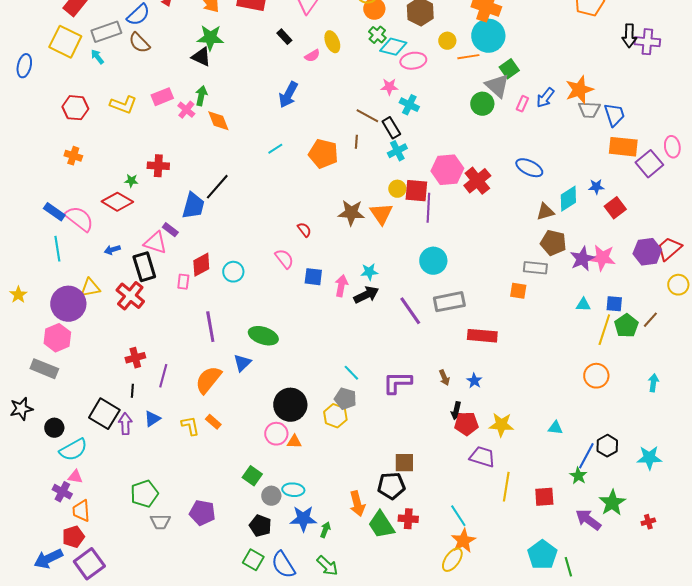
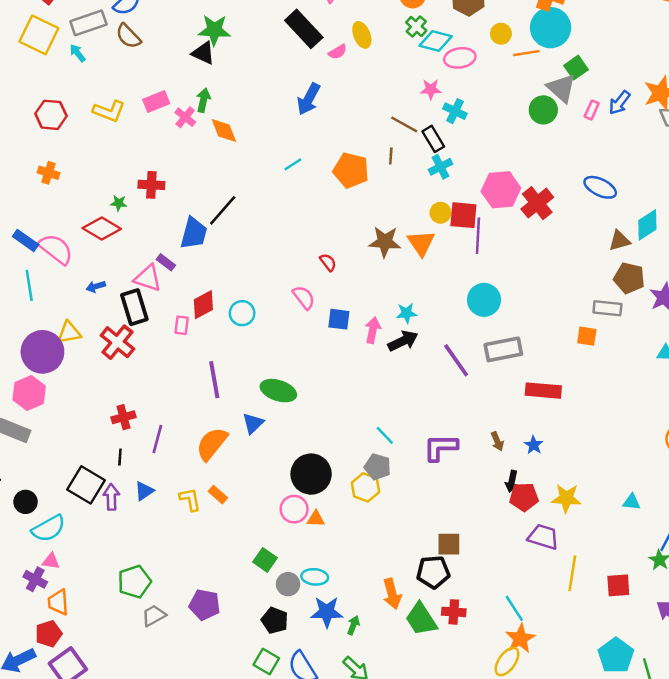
black rectangle: (284, 37) -> (304, 29), size x2.0
gray trapezoid: (160, 522) -> (154, 616), turned 150

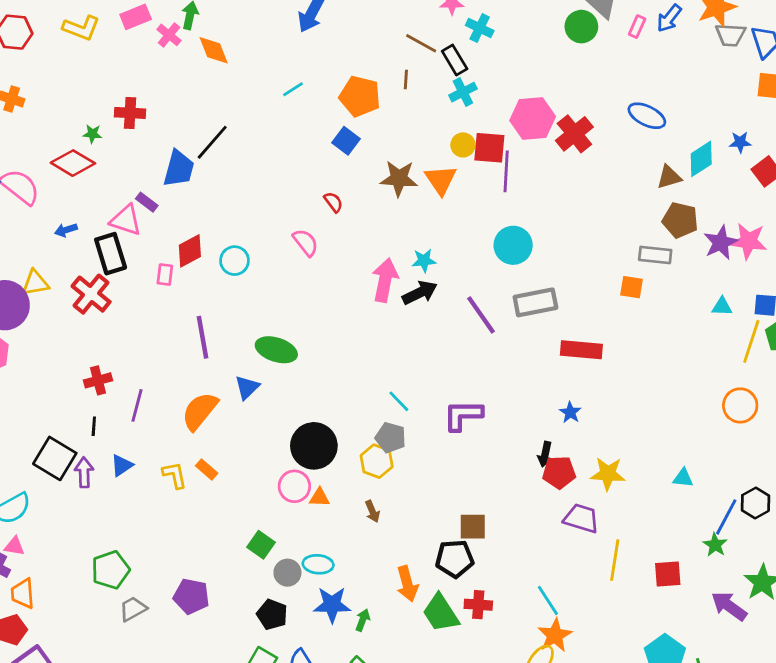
blue square: (339, 319) -> (346, 141), moved, turned 30
pink arrow: (373, 330) -> (385, 280), size x1.4
brown arrow: (497, 441) -> (372, 511), moved

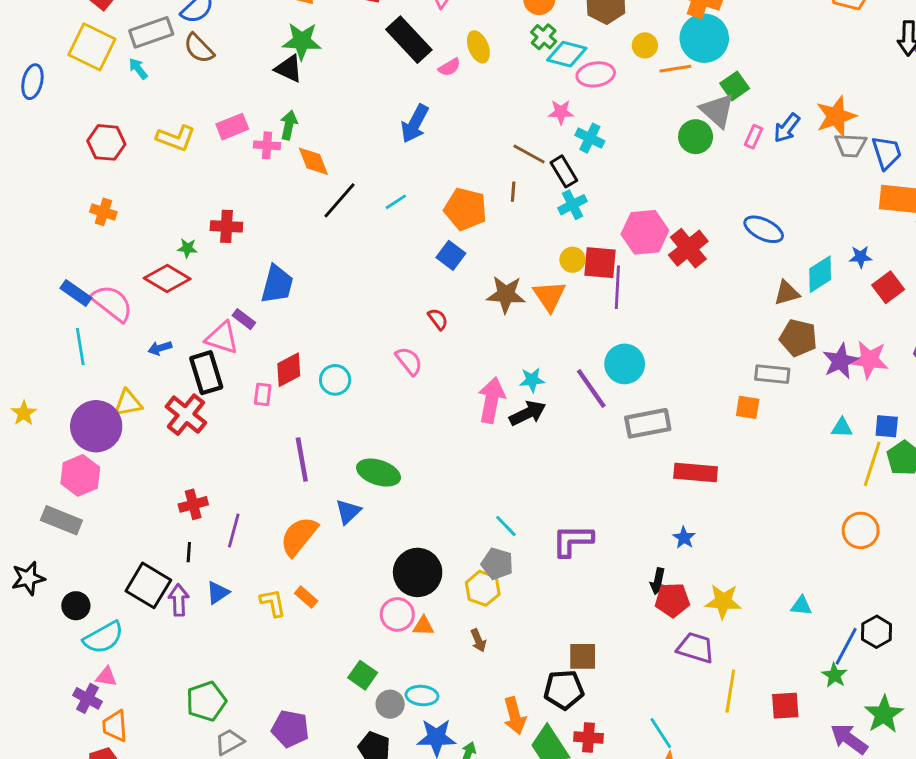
pink cross: (169, 35) -> (267, 145), turned -35
black line: (212, 142) -> (339, 200), moved
purple line: (481, 315) -> (591, 389), moved

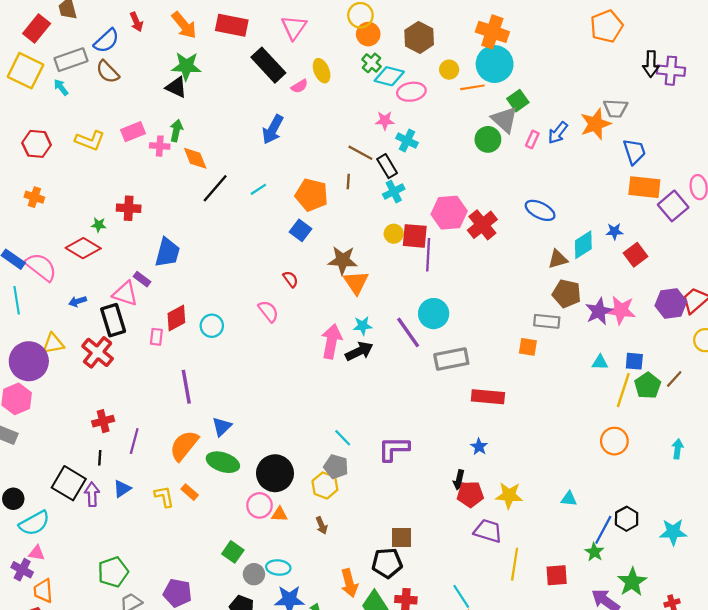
gray trapezoid: (850, 145) -> (615, 108), moved
orange triangle: (549, 296) -> (356, 282), moved
green ellipse: (379, 473) -> (223, 462), moved

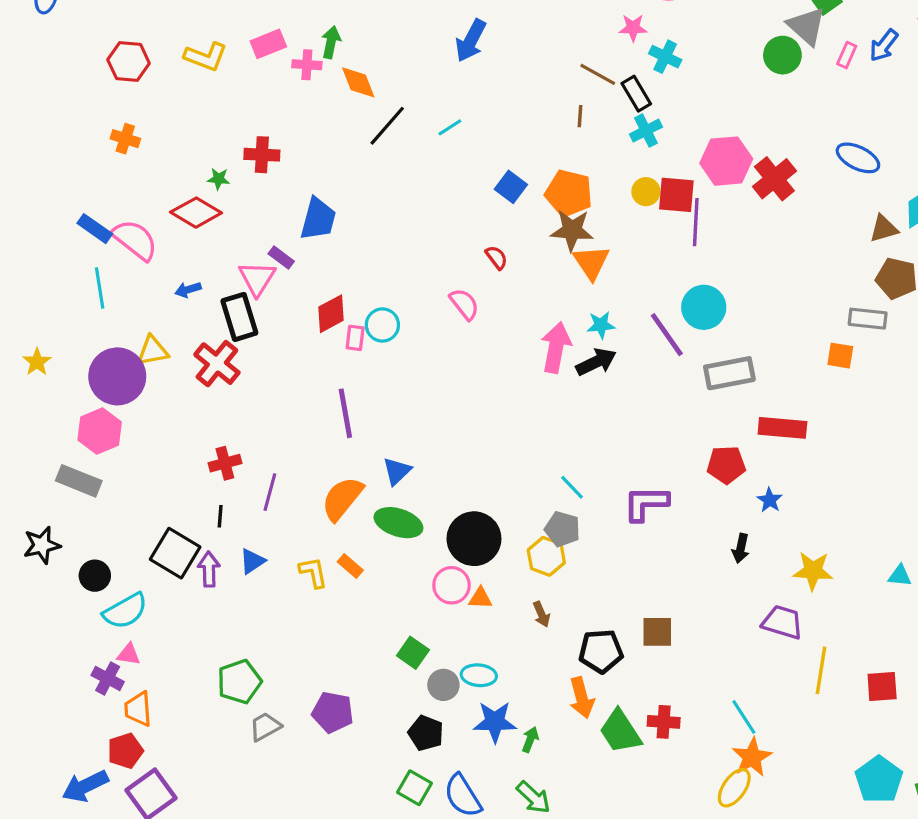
orange pentagon: (312, 195) -> (569, 193), moved
pink triangle: (125, 294) -> (257, 278), turned 44
pink rectangle: (156, 337) -> (355, 338), moved
red pentagon: (470, 494) -> (726, 465), moved
black pentagon: (387, 563) -> (601, 651), moved

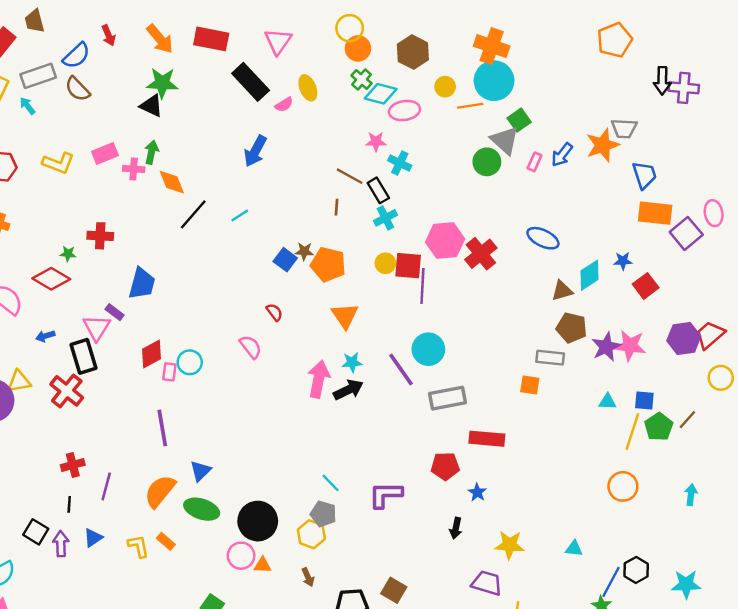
brown star: (572, 230) -> (304, 251), moved, size x0.6
black square: (175, 553) -> (36, 532), size x0.7
brown square: (657, 632) -> (394, 590), turned 30

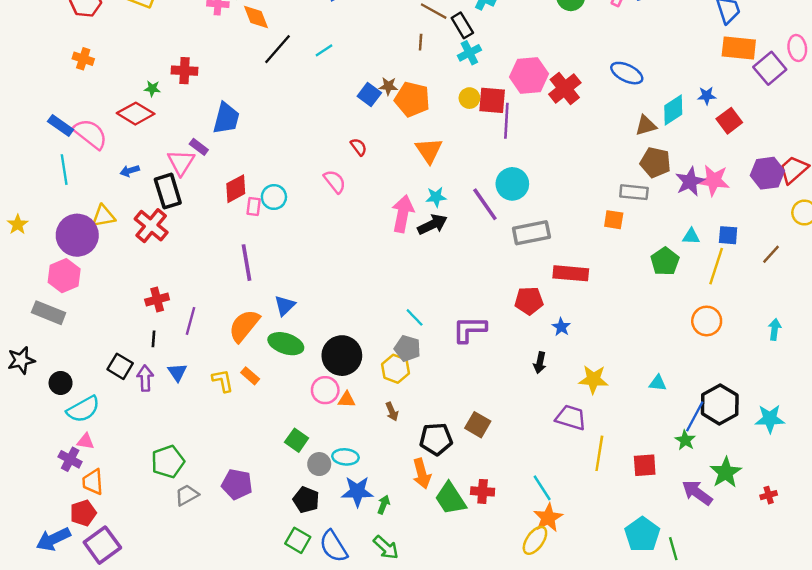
green pentagon: (659, 427) -> (665, 261), moved
blue triangle: (93, 538) -> (177, 372), turned -30
black hexagon: (636, 570) -> (720, 404), size x1.5

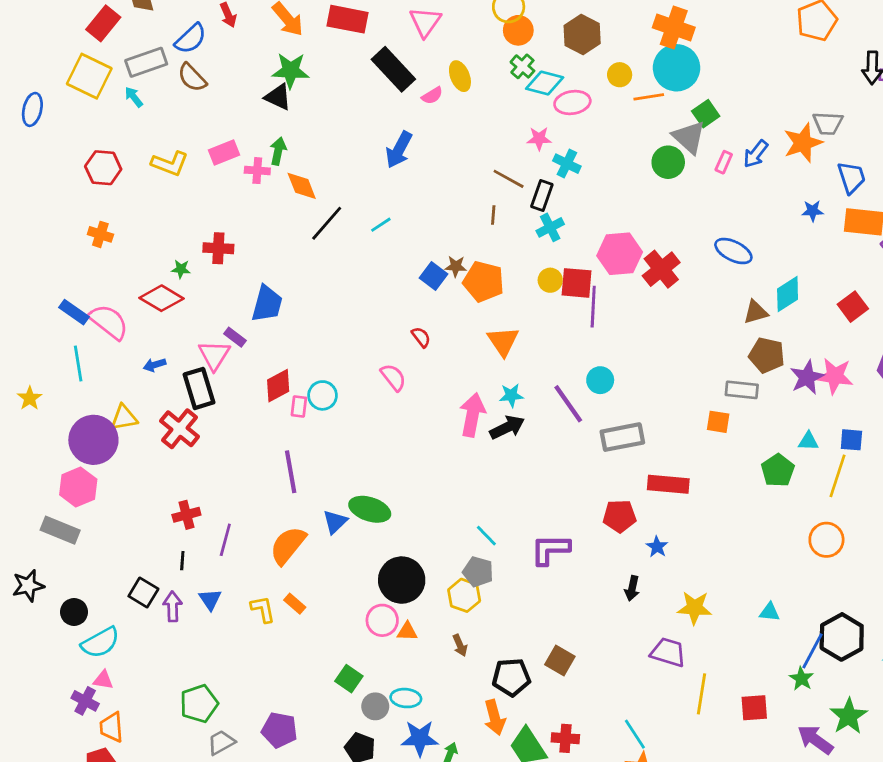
black rectangle: (462, 25) -> (542, 196), turned 50
blue star: (707, 96) -> (813, 211), moved
cyan circle: (512, 184) -> (600, 380), size x0.7
yellow star: (18, 224) -> (30, 398), moved
green ellipse: (286, 344) -> (370, 509), moved

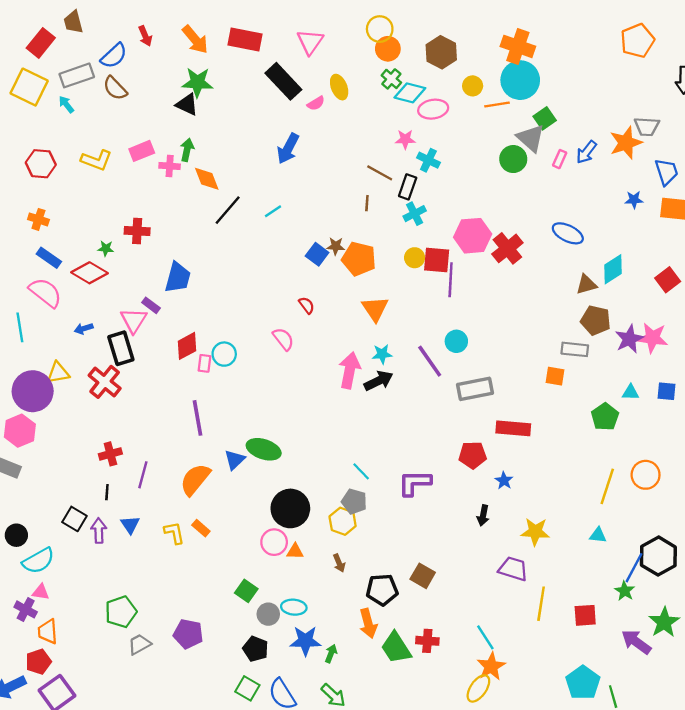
blue rectangle: (74, 312) -> (49, 258), moved
yellow line: (838, 476) -> (607, 486), moved

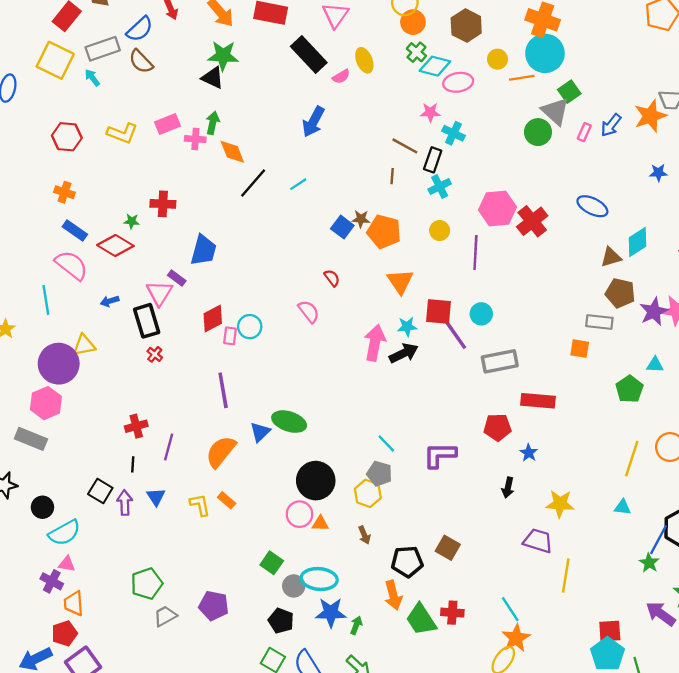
red square: (437, 260) -> (438, 312), moved
red cross: (105, 382) -> (155, 354), moved, size x0.5
cyan ellipse: (294, 607) -> (319, 579), size x1.4
red square: (585, 615) -> (610, 631), moved

